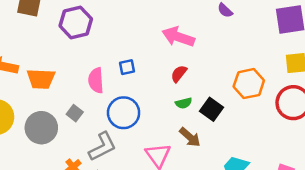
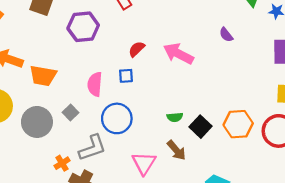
red semicircle: (179, 74) -> (137, 49), moved
orange hexagon: (249, 84) -> (238, 124), moved

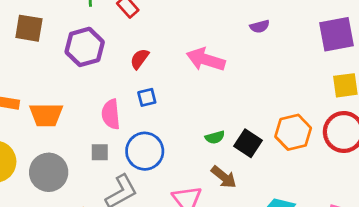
purple semicircle: (226, 35) -> (260, 26), turned -56
red semicircle: (137, 49) -> (139, 59), moved
gray square: (70, 112) -> (100, 152), moved, turned -35

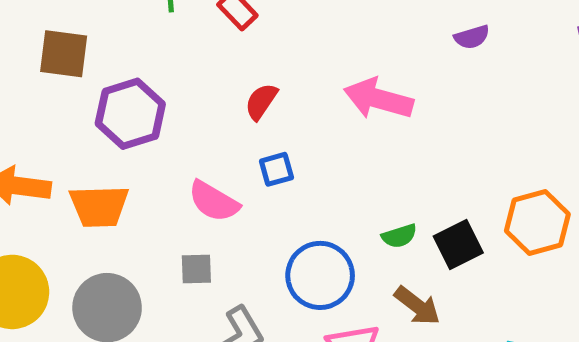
purple hexagon: (85, 47) -> (130, 114), moved
pink semicircle: (111, 114) -> (214, 201), turned -52
black square: (248, 143) -> (458, 245), turned 32
blue circle: (145, 151) -> (320, 275), moved

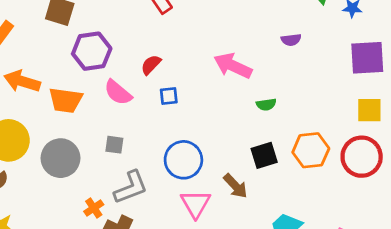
red semicircle: (261, 101) -> (151, 65), moved
pink semicircle: (214, 201) -> (118, 92), moved
green semicircle: (399, 236) -> (266, 104), moved

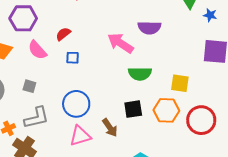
purple semicircle: (291, 40) -> (149, 28), moved, size x1.6
green semicircle: (266, 104) -> (140, 74), size x1.6
yellow square: (369, 110) -> (180, 83), moved
pink triangle: (196, 204) -> (80, 136), turned 35

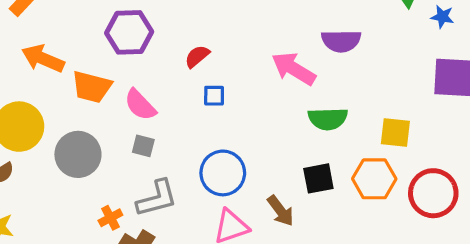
pink semicircle: (37, 50) -> (140, 105), moved

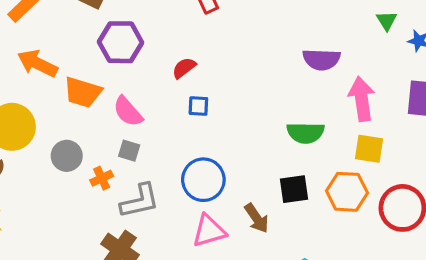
pink arrow: (294, 69) -> (362, 99), moved, turned 48
gray circle: (78, 154) -> (67, 156), size x0.7
orange cross: (110, 218) -> (102, 178), moved

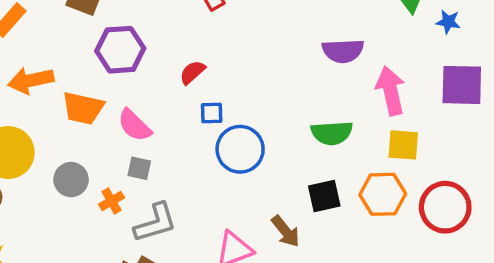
orange arrow: (38, 63) -> (31, 80), turned -33
blue circle: (203, 180) -> (240, 149), moved

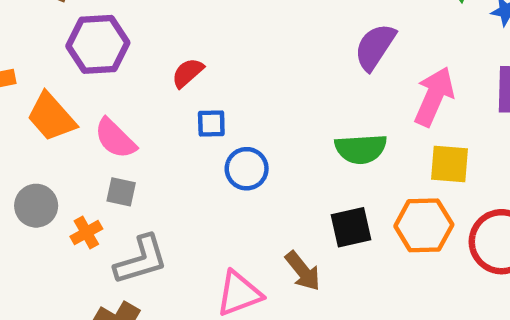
purple semicircle: (343, 51) -> (375, 47), turned 126
pink arrow: (391, 91) -> (434, 97), turned 36
orange trapezoid: (83, 108) -> (51, 117), turned 36
blue circle: (240, 149) -> (247, 169), size x0.7

